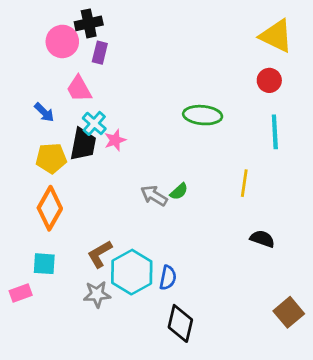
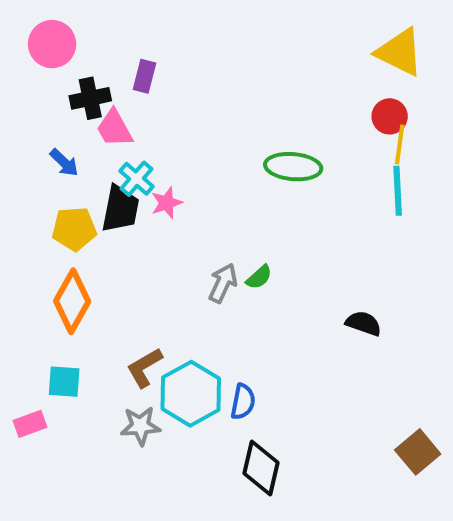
black cross: (89, 23) -> (90, 98), moved
pink circle: (62, 41) -> (52, 44), moved
yellow line: (244, 183) -> (400, 145), moved
gray arrow: (154, 196) -> (223, 283), turned 84
black semicircle: (262, 239) -> (363, 323), moved

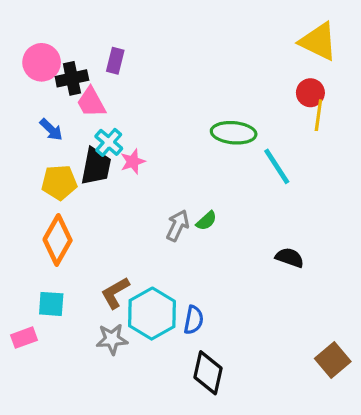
pink circle: (52, 44) -> (42, 62), moved
cyan line: (398, 191) -> (277, 166), moved, turned -30

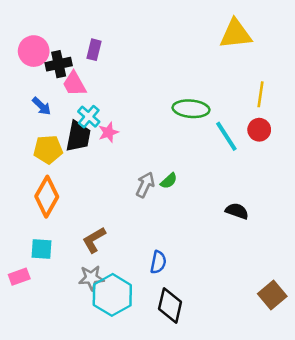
yellow triangle: (318, 42) -> (236, 34), moved, turned -32
red circle: (310, 93) -> (259, 130), moved
cyan hexagon: (152, 314) -> (112, 295), moved

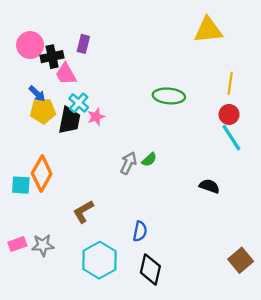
cyan line: (226, 136) -> (231, 138), moved
yellow pentagon: (48, 149) -> (43, 111), moved
cyan square: (42, 249) -> (21, 185), moved
gray star: (91, 278) -> (43, 245), moved

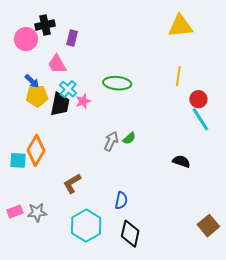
black cross: (52, 57) -> (45, 25), moved
yellow line: (230, 83) -> (178, 76), moved
green ellipse: (169, 96) -> (117, 83), moved

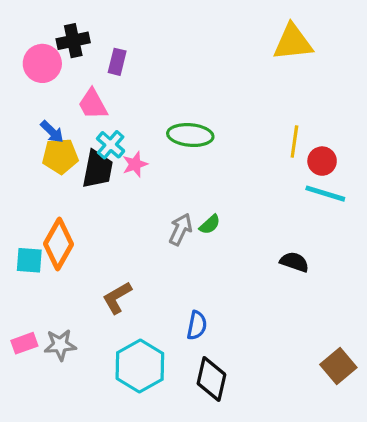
yellow line: (178, 76) -> (294, 142), moved
cyan line: (200, 119) -> (325, 194), turned -40

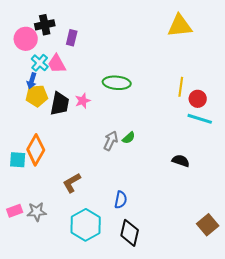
blue arrow: (52, 132) -> (32, 81), turned 63
cyan cross: (111, 145) -> (40, 63), moved

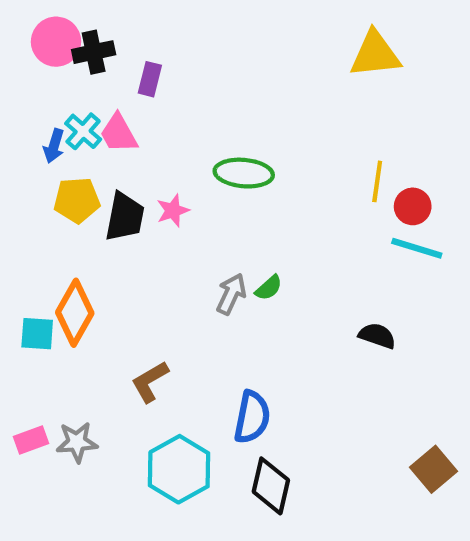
pink circle: (26, 39) -> (56, 42), moved
blue arrow: (32, 81) -> (54, 146), moved
blue semicircle: (121, 200) -> (252, 417), size x1.4

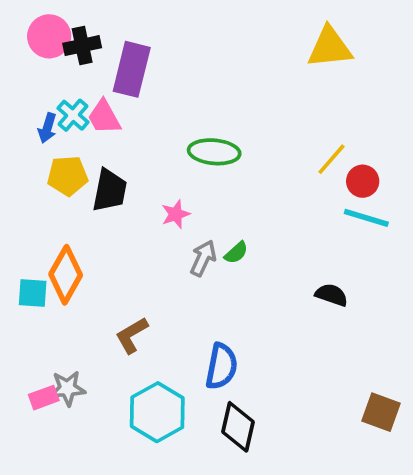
purple rectangle: (150, 79) -> (132, 69), size x1.8
yellow line: (377, 181) -> (332, 159), turned 33
pink star: (173, 211) -> (176, 214), moved
pink rectangle: (31, 440) -> (44, 398), moved
brown square: (434, 469) -> (381, 412), turned -30

